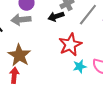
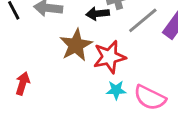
brown star: (19, 55) -> (76, 45), moved

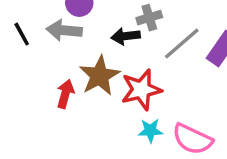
red arrow: (23, 83) -> (65, 94), moved

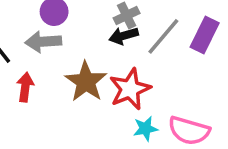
black arrow: (126, 36) -> (124, 36), moved
red arrow: (65, 94) -> (25, 87), moved

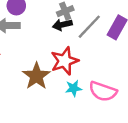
brown star: (86, 82) -> (36, 76), moved

